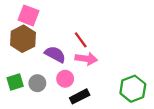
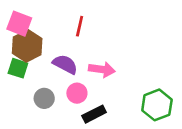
pink square: (28, 15) -> (19, 24), moved
red line: (81, 40) -> (80, 26), moved, turned 49
green square: (15, 82) -> (18, 68), moved, turned 35

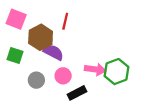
brown hexagon: (27, 46) -> (41, 37), moved
pink arrow: (102, 70) -> (95, 69), moved
green hexagon: (157, 105) -> (117, 72), moved

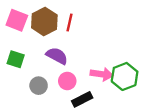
brown hexagon: (41, 37) -> (44, 21), moved

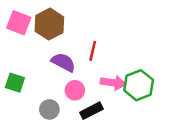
red line: (70, 23) -> (93, 51), moved
green square: (16, 59) -> (15, 83), moved
gray circle: (39, 86) -> (49, 109), moved

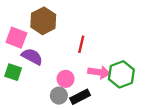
pink square: (19, 23) -> (16, 38), moved
purple semicircle: (63, 62) -> (32, 57), moved
gray circle: (49, 109) -> (59, 96), moved

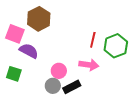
red line: (81, 44) -> (93, 40), moved
green square: (13, 72) -> (14, 74), moved
green hexagon: (121, 74) -> (116, 46), moved

